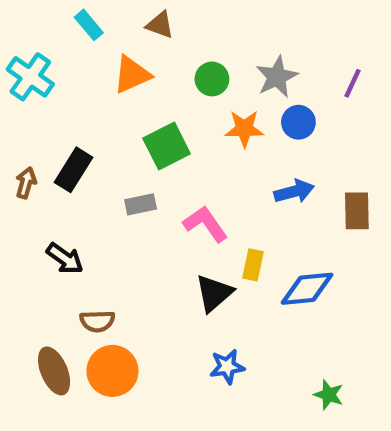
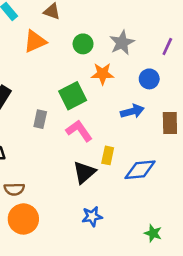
blue circle: (298, 122) -> (149, 79), moved
green square: (167, 146) -> (73, 96), moved
gray rectangle: (141, 204) -> (40, 119), turned -66

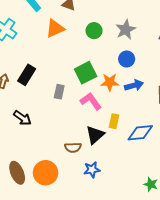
orange star: (102, 74) -> (110, 82), moved
blue circle: (149, 79) -> (127, 59), moved
brown semicircle: (14, 189) -> (73, 147), moved
blue star: (92, 216) -> (92, 170), moved

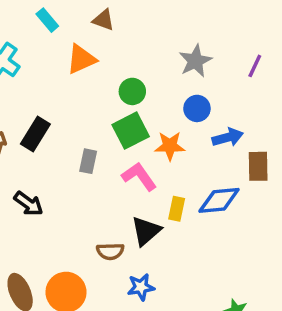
green circle: (94, 31) -> (132, 91), moved
blue arrow: (134, 85) -> (228, 137), moved
blue diamond: (140, 133) -> (219, 200), moved

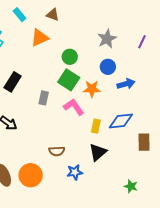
green square: (131, 131) -> (69, 80), turned -30
brown rectangle: (258, 166) -> (144, 142), moved
black triangle: (146, 231) -> (98, 152), moved

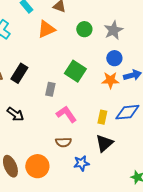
green circle: (70, 57) -> (84, 29), moved
orange star: (92, 89) -> (110, 80), moved
pink L-shape: (74, 107) -> (66, 114), moved

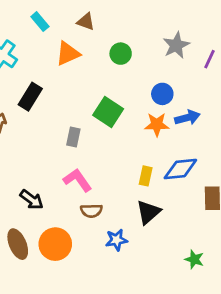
gray star: (113, 30) -> (176, 45), moved
black rectangle: (19, 73) -> (30, 97), moved
black arrow: (15, 114) -> (32, 200), moved
pink L-shape: (66, 114) -> (78, 180), moved

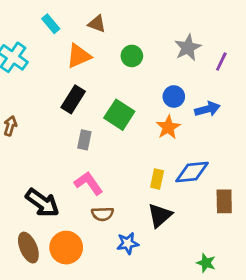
black rectangle: (30, 97) -> (73, 99), moved
blue arrow: (187, 118) -> (207, 109), moved
orange star: (157, 125) -> (168, 127), turned -30
black arrow: (32, 200) -> (42, 203), size x1.4

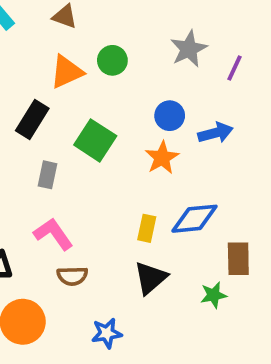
orange triangle: (79, 56) -> (67, 72), moved
blue star: (128, 243) -> (107, 333), moved
green star: (206, 263) -> (214, 295), moved, turned -30

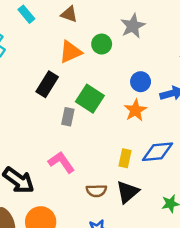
gray star: (189, 49) -> (133, 26), moved
gray rectangle: (48, 175) -> (68, 117), moved
brown semicircle: (72, 276) -> (96, 191), moved

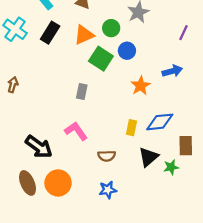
blue circle: (141, 82) -> (127, 51), moved
black rectangle: (47, 84) -> (50, 33), moved
green square: (90, 99) -> (101, 59), moved
black triangle: (128, 192) -> (148, 157), moved

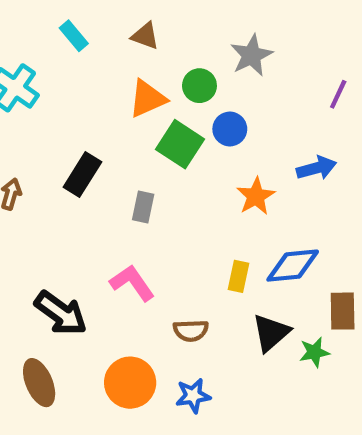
black rectangle: (50, 33) -> (82, 175), moved
orange circle: (58, 183) -> (130, 383), moved

